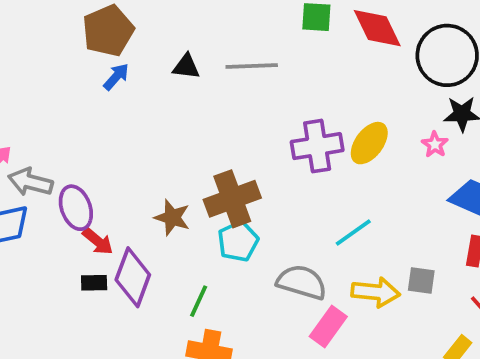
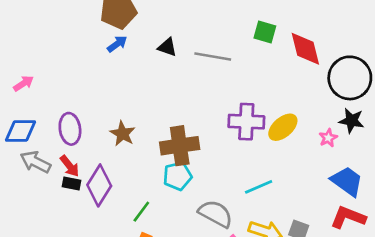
gray arrow: (30, 182) -> (35, 162), moved
brown star: (172, 217) -> (123, 134), moved
red arrow: (98, 241) -> (70, 166), moved

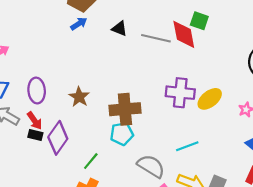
red diamond: (305, 49) -> (184, 34), moved

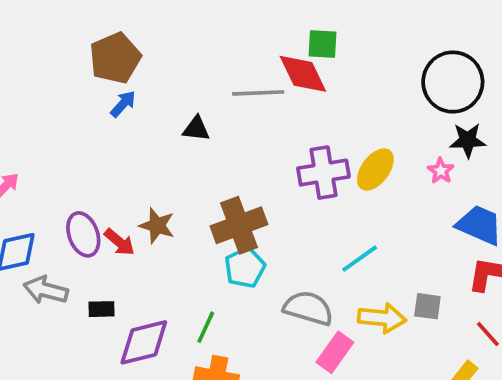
black triangle: (119, 29) -> (196, 129), moved
red arrow: (35, 121) -> (119, 242), moved
purple diamond: (58, 138) -> (144, 342), moved, turned 56

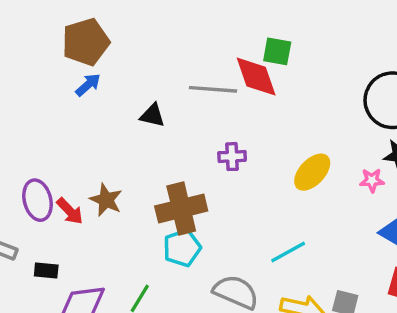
pink star: (441, 171) -> (372, 180), turned 30
purple cross: (323, 173) -> (232, 157), moved, size x0.6

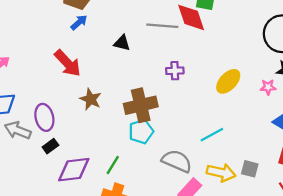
purple ellipse: (37, 200) -> (44, 117), moved
red arrow: (70, 211) -> (68, 63), moved, size x1.5
black rectangle: (46, 271) -> (50, 146), turned -42

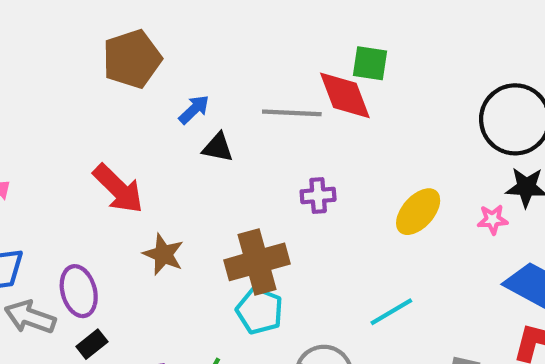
blue arrow: (79, 22) -> (194, 109), moved
cyan pentagon: (141, 132) -> (260, 311), turned -30

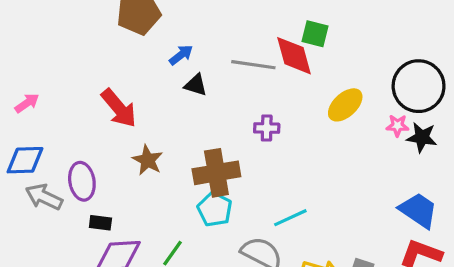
yellow ellipse: (418, 212) -> (345, 105), moved
pink star: (493, 219) -> (397, 126), moved
cyan line: (391, 312) -> (290, 218), moved
black rectangle: (92, 344) -> (100, 223), moved, turned 40

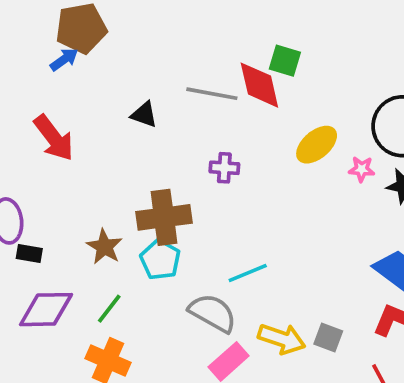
blue arrow: (181, 55) -> (64, 59), moved
pink star: (397, 126) -> (362, 169), moved
brown star: (148, 160) -> (104, 247), moved
black rectangle: (100, 223) -> (29, 254), moved

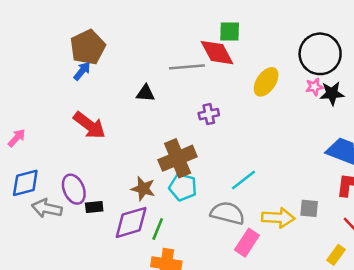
pink star: (362, 169) -> (314, 87), moved
purple diamond: (46, 310) -> (131, 222), moved

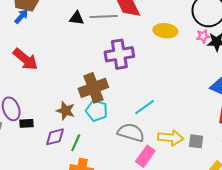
yellow ellipse: (266, 82) -> (165, 31), turned 60
black triangle: (145, 93) -> (77, 18), moved
purple cross: (209, 114) -> (119, 54), size x1.8
gray square: (309, 208) -> (196, 141), moved
purple diamond: (131, 222) -> (55, 137), size x0.7

